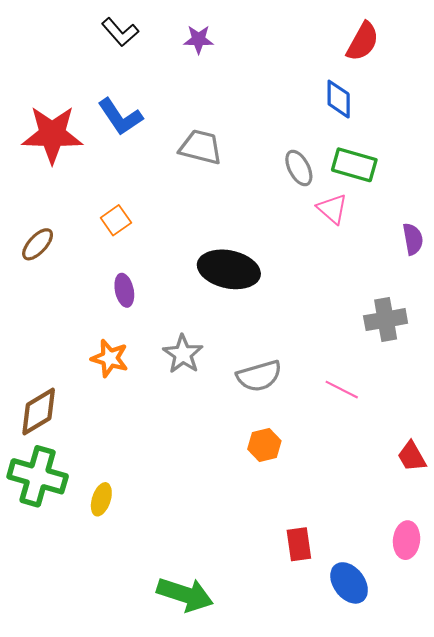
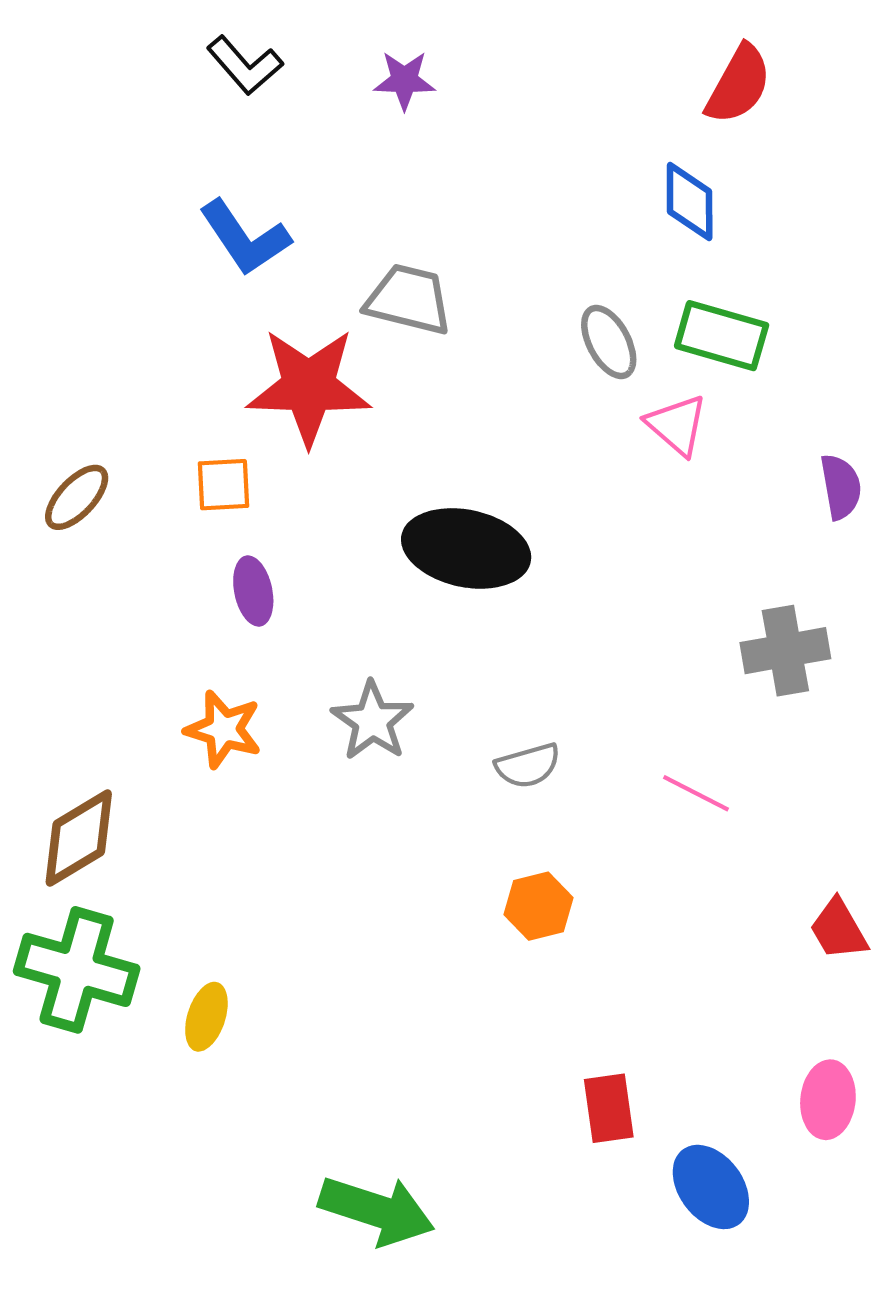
red star: (52, 135) -> (309, 387), moved
orange square: (116, 220) -> (223, 485), moved, turned 32
gray semicircle: (259, 376) -> (528, 766), size x0.7

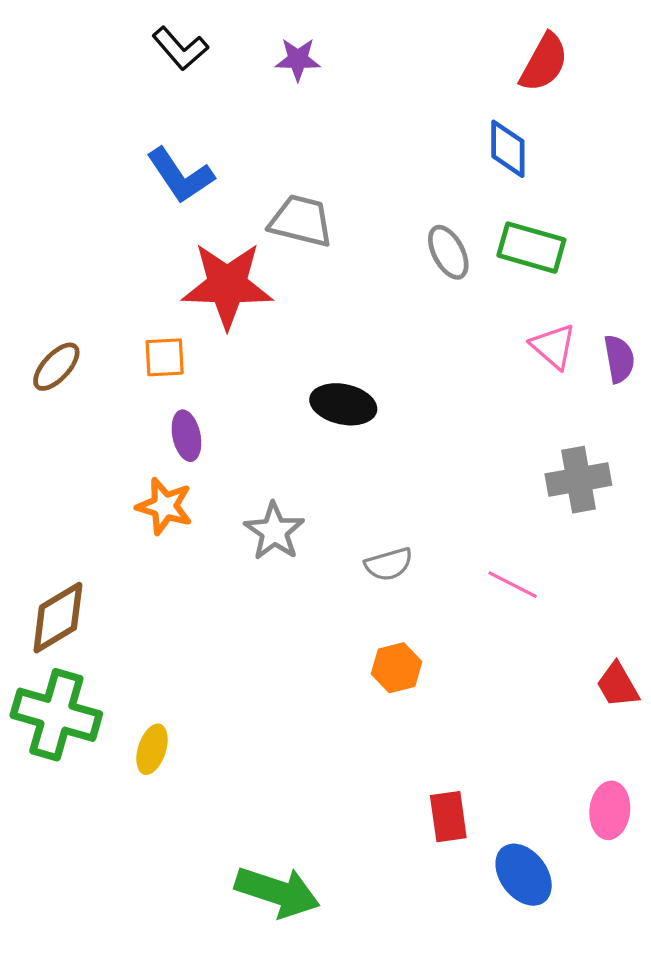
pink triangle: (677, 425) -> (553, 346), moved
black ellipse: (466, 548) -> (343, 404), size x0.7
orange star: (223, 729) -> (165, 506), moved

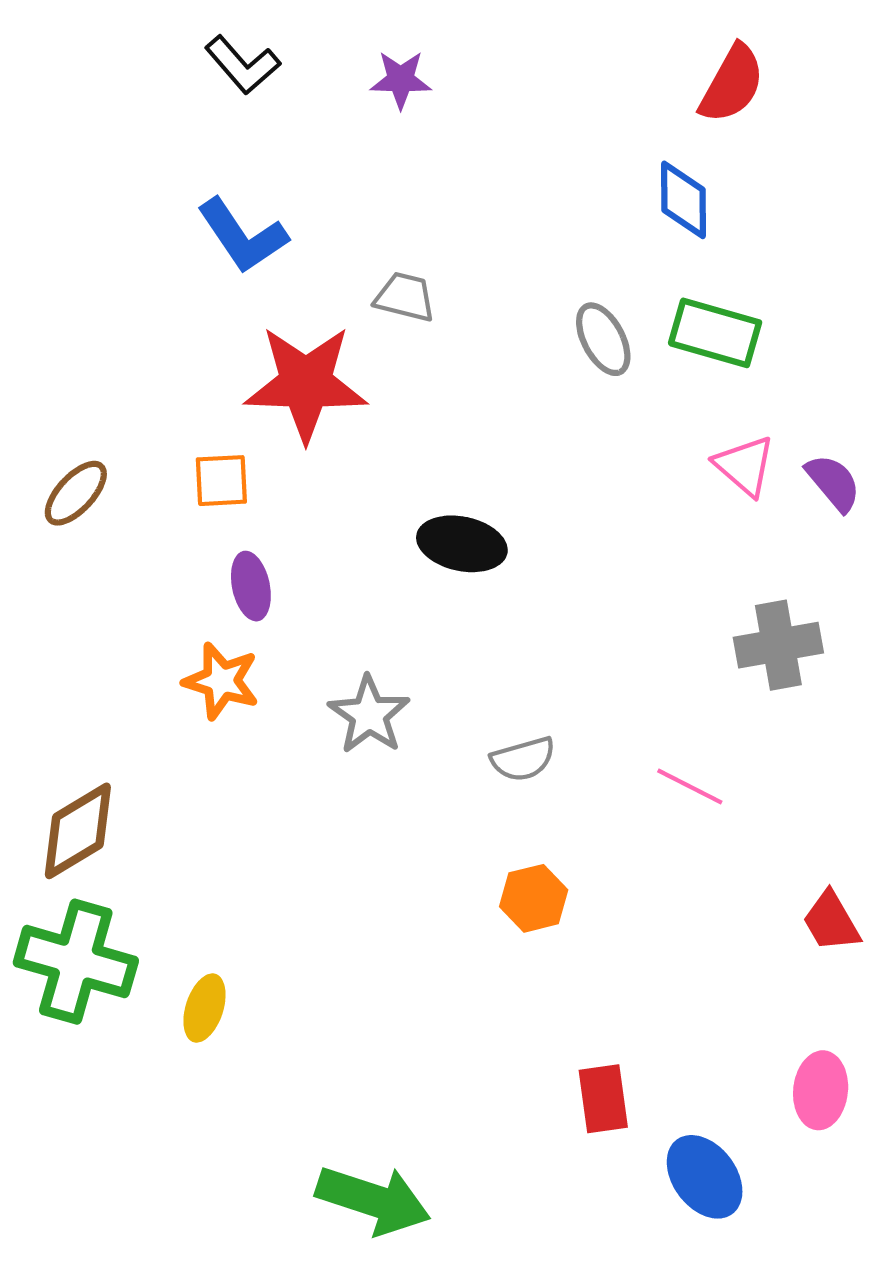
gray trapezoid: (301, 221) -> (405, 297), size x0.7
purple semicircle: (619, 359) -> (833, 483), turned -30

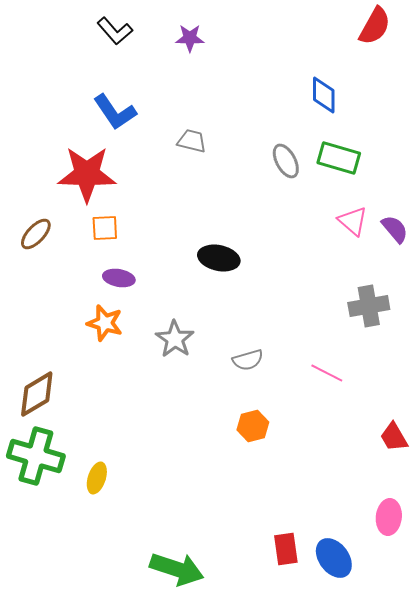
red semicircle: (732, 84) -> (375, 26), moved
red star: (306, 383) -> (87, 174), moved
purple ellipse: (251, 586) -> (119, 278), turned -68
red rectangle: (603, 1099) -> (286, 549), moved

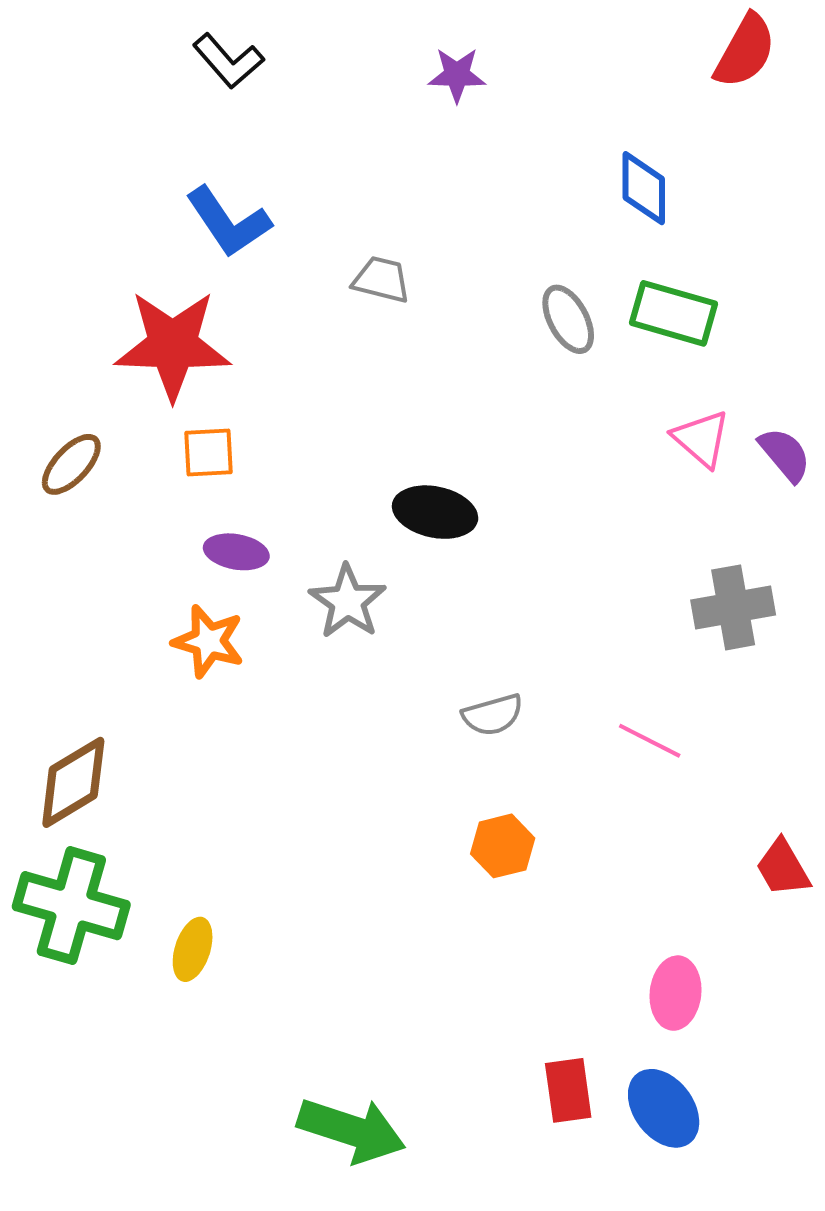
purple star: (190, 38) -> (457, 75), moved
gray star: (175, 339) -> (348, 602), moved
pink ellipse: (389, 517) -> (675, 993), moved

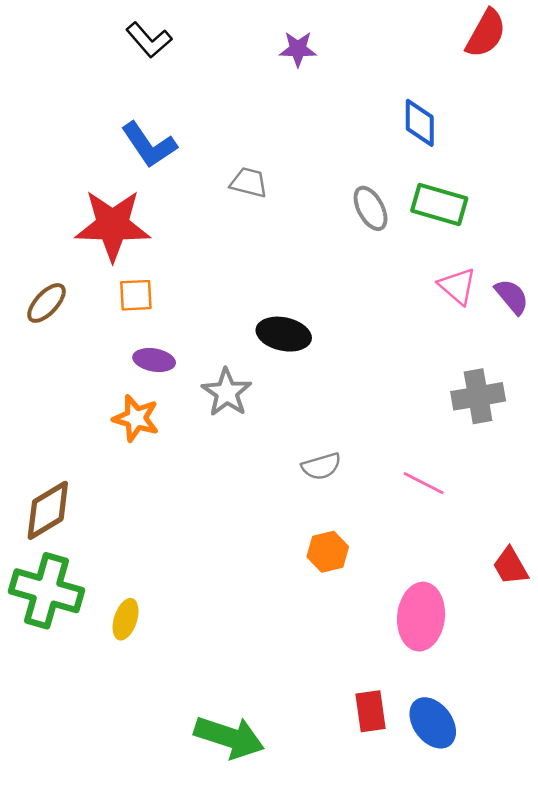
pink ellipse: (675, 993) -> (421, 617), moved, size x1.4

